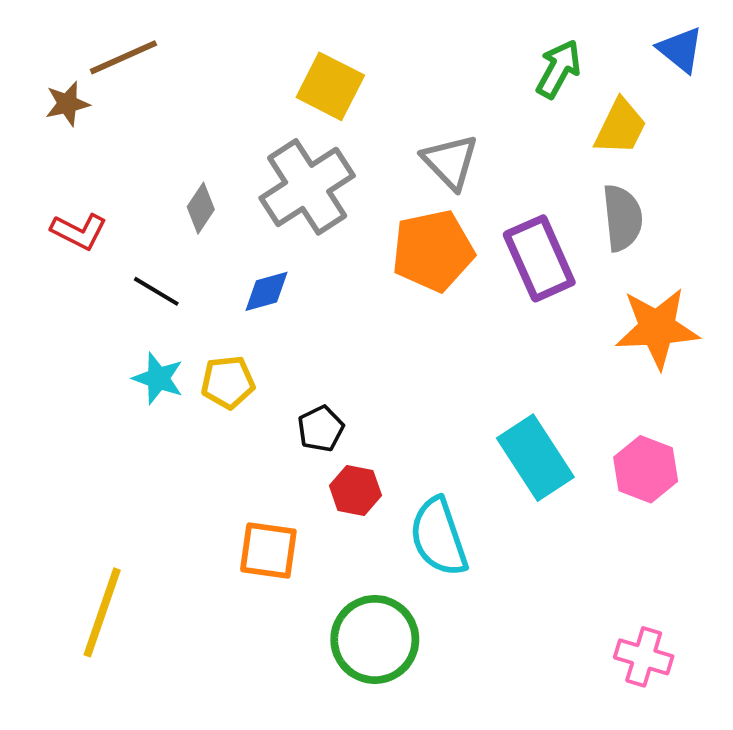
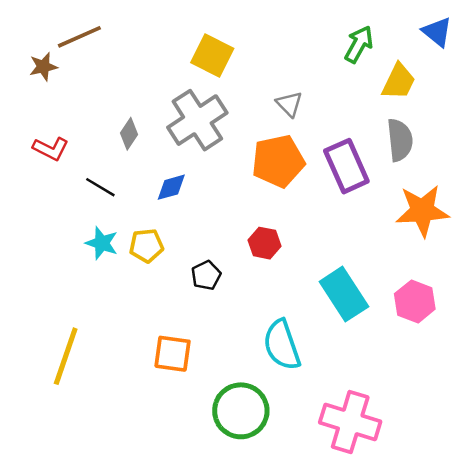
gray triangle: (450, 162) -> (289, 104), size x0.7
red hexagon: (355, 491) -> (264, 243), moved
yellow line: (102, 612) -> (66, 356), moved
pink cross: (644, 657) -> (350, 422), moved, size x1.6

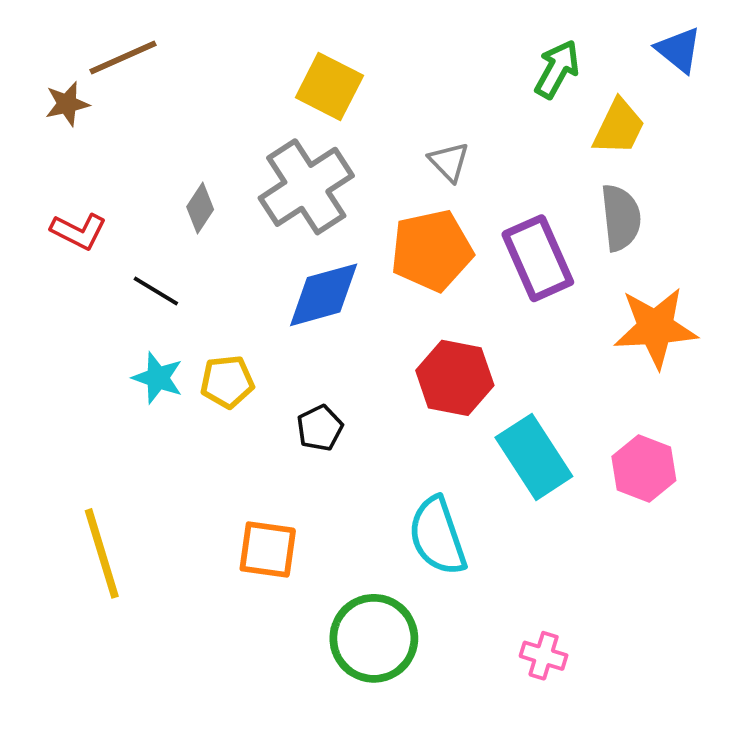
blue diamond: (171, 187) -> (324, 295), moved, size x1.6
red hexagon: (264, 243) -> (455, 378), moved, size x1.5
yellow line: (66, 356) -> (102, 553), turned -36
pink cross: (350, 422) -> (544, 656), size x0.5

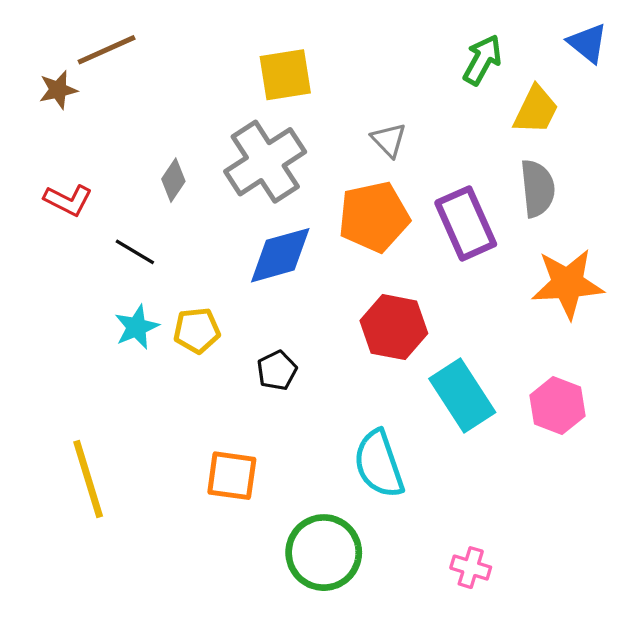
yellow square: (329, 86) -> (285, 75), turned -36
cyan star: (158, 378) -> (137, 327), turned 30

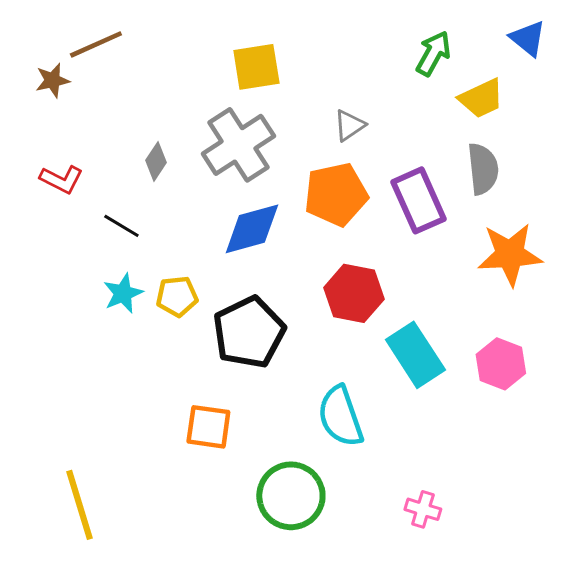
yellow trapezoid: (536, 110) -> (481, 98), turned 39
gray triangle: (389, 140) -> (349, 125), turned 40
black pentagon: (277, 370) -> (249, 332), size x2.0
yellow line: (88, 479) -> (79, 505), moved

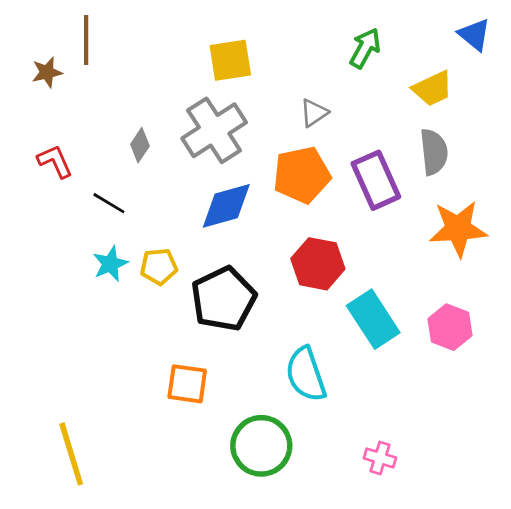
brown line: (96, 44) -> (86, 40), turned -66
green arrow: (433, 53) -> (365, 48), moved
red L-shape: (61, 179) -> (55, 161), turned -141

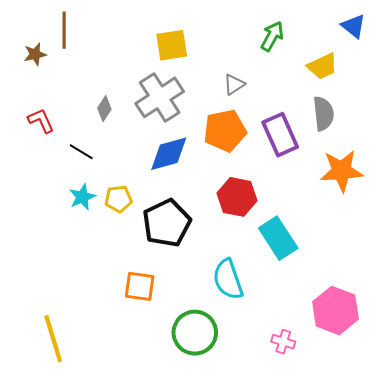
pink hexagon: (450, 327) -> (335, 310), moved, size x1.4

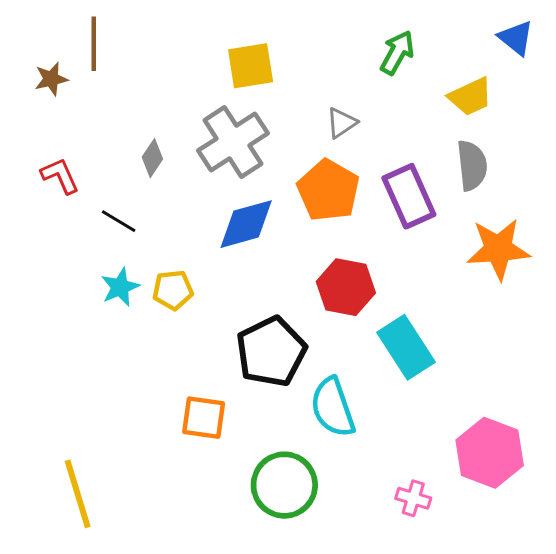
orange pentagon: (225, 131) -> (328, 190), turned -30
black pentagon: (167, 223) -> (271, 352), moved

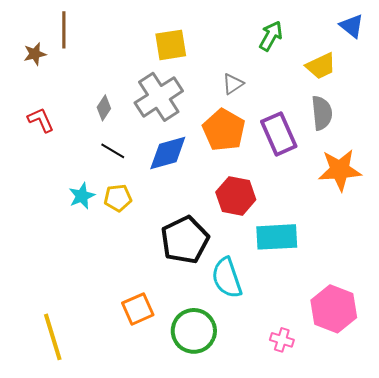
black line: (119, 221) -> (113, 151), moved
cyan rectangle: (406, 347) -> (277, 237), turned -60
orange square: (204, 418) -> (138, 309), moved, turned -32

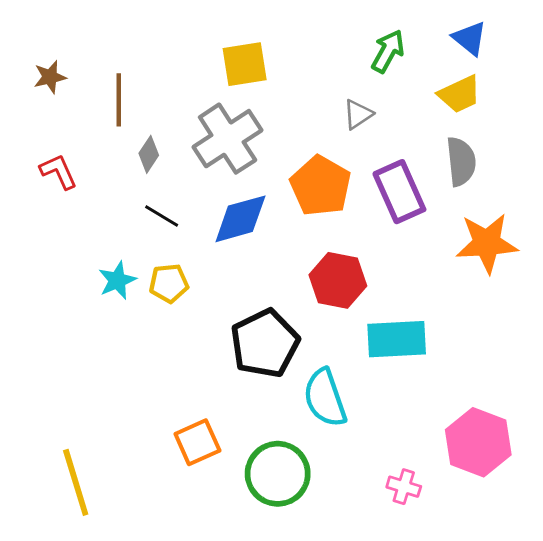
blue triangle: (352, 26) -> (470, 38), moved
brown line: (64, 30) -> (119, 100), moved
gray triangle: (233, 84) -> (358, 114), moved

